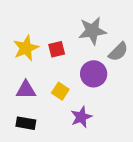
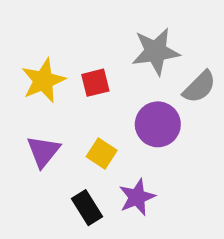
purple triangle: (26, 90) -> (43, 151), turned -50
black rectangle: (26, 123) -> (87, 208), moved, turned 48

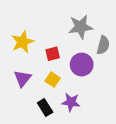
red square: (95, 83) -> (53, 54), moved
gray semicircle: (199, 87) -> (103, 45), turned -30
purple star: (137, 197) -> (71, 102), turned 30

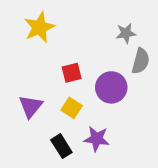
gray star: (81, 27) -> (126, 33), moved, size x0.6
yellow star: (23, 42) -> (39, 27), moved

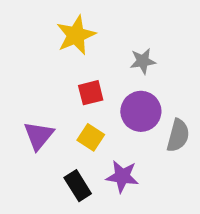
yellow star: (39, 27) -> (76, 35), moved
gray star: (126, 33) -> (143, 61), moved
gray semicircle: (141, 61) -> (178, 135), moved

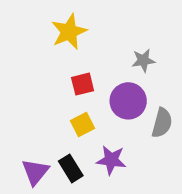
gray star: (143, 61) -> (143, 60), moved
purple triangle: (39, 135) -> (35, 172), moved
yellow square: (91, 137) -> (83, 125), turned 30

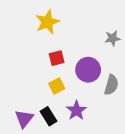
gray star: (143, 60) -> (113, 38), moved
purple star: (111, 160) -> (76, 110), turned 30

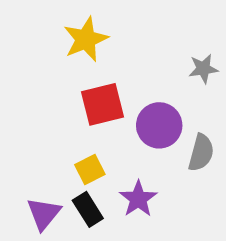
red square: (57, 58) -> (103, 104), size x1.5
yellow square: (57, 86) -> (90, 169), moved

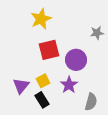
gray semicircle: (201, 153) -> (91, 102), moved
purple star: (138, 199) -> (69, 85), moved
purple triangle: (44, 214) -> (21, 86), moved

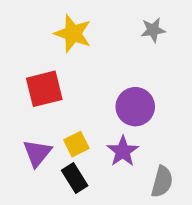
yellow star: (41, 19) -> (73, 34), turned -30
gray star: (97, 33) -> (153, 30), moved
red square: (49, 50) -> (44, 89), moved

